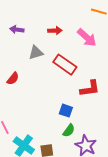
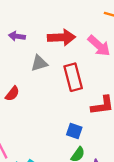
red arrow: (55, 31) -> (61, 37), size x1.6
red rectangle: (65, 65) -> (73, 77), turned 40

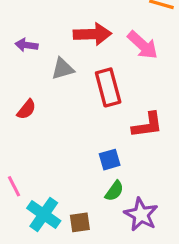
purple arrow: (17, 36) -> (27, 45), moved
blue square: (74, 131) -> (110, 160), turned -35

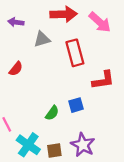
green semicircle: (114, 191) -> (52, 113), moved
purple star: (141, 214) -> (83, 145), moved

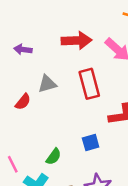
gray triangle: (42, 39) -> (47, 84), moved
green semicircle: (52, 113) -> (54, 157), moved

